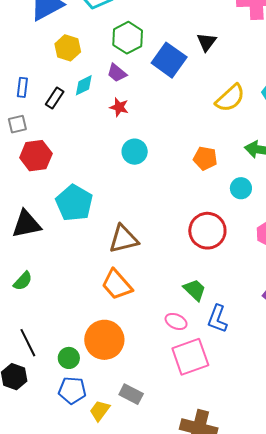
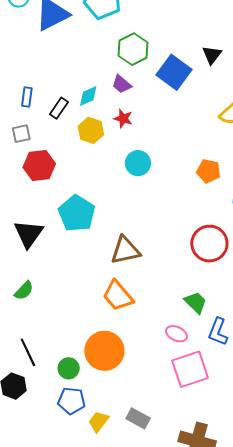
yellow hexagon: (68, 48) -> (91, 130), moved
black triangle: (26, 224) -> (29, 234), turned -44
gray rectangle: (131, 394) -> (138, 418), moved

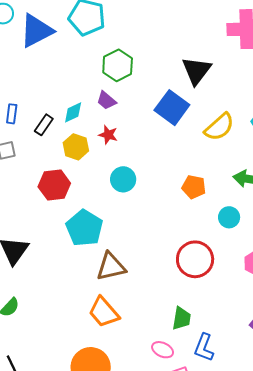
black triangle: (212, 55) -> (196, 71), size x1.5
blue square: (174, 72) -> (172, 108), moved
red hexagon: (39, 166) -> (54, 185), moved
cyan pentagon: (77, 213) -> (84, 228), moved
green trapezoid: (196, 302) -> (182, 318), turned 55

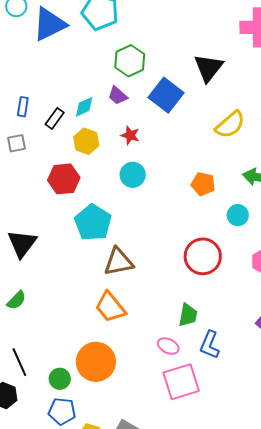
blue square: (172, 108) -> (166, 95), moved
red star: (108, 135) -> (130, 135), moved

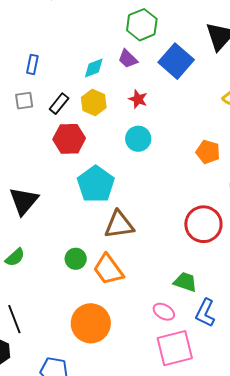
black rectangle: (55, 118) -> (59, 104), moved
green trapezoid: (188, 315) -> (185, 282), turned -85
green circle: (60, 379) -> (76, 259), moved

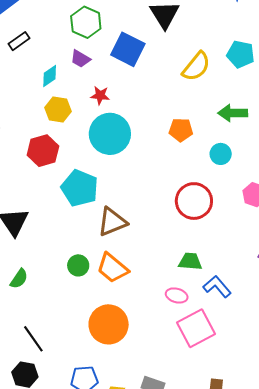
black rectangle: (59, 104) -> (19, 41), moved, turned 30
cyan circle: (138, 139) -> (110, 134), size x1.6
blue L-shape: (205, 313) -> (217, 287), turned 128

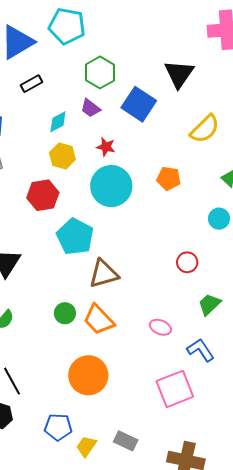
orange pentagon: (181, 130) -> (169, 178), moved
red circle: (194, 201) -> (187, 262), size x0.6
green trapezoid: (190, 261) -> (209, 304), moved, turned -55
pink ellipse: (177, 295) -> (160, 327), moved

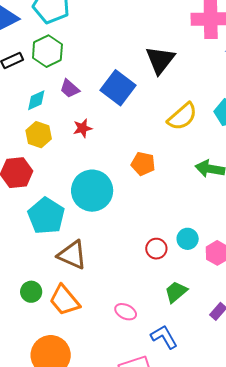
green hexagon: (100, 72) -> (47, 51), moved
red star: (106, 147) -> (83, 128), turned -30
cyan circle: (111, 186) -> (92, 191), moved
cyan circle: (219, 219) -> (188, 239), moved
brown triangle: (104, 274) -> (72, 255), turned 36

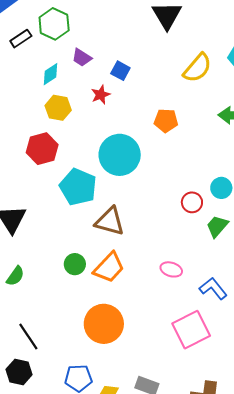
blue square: (118, 88) -> (120, 71), moved, size x0.6
green trapezoid: (176, 292) -> (217, 226), moved
orange trapezoid: (64, 300) -> (109, 267), turned -88

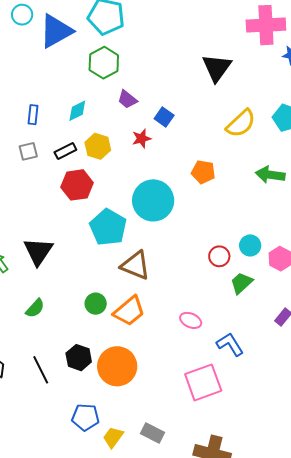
black rectangle: (21, 39) -> (65, 151), moved
cyan diamond: (51, 74) -> (77, 111), moved
black hexagon: (19, 372) -> (79, 358), moved

